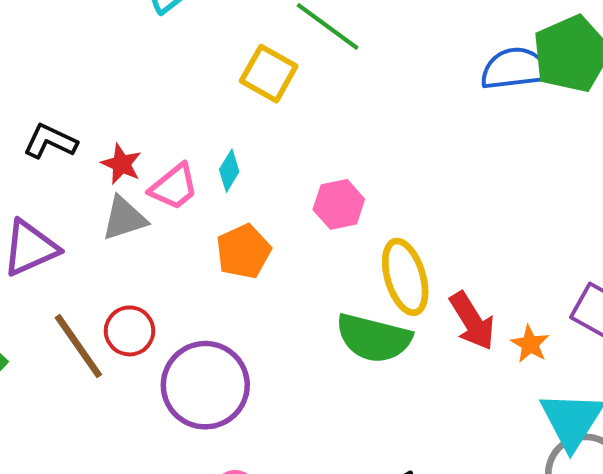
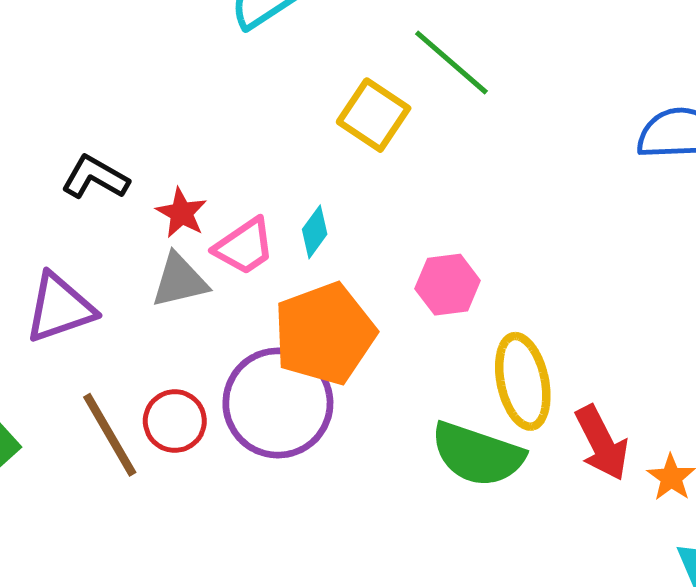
orange pentagon: (243, 251) -> (324, 334), size x1.5
purple circle: (205, 385) -> (278, 403), moved

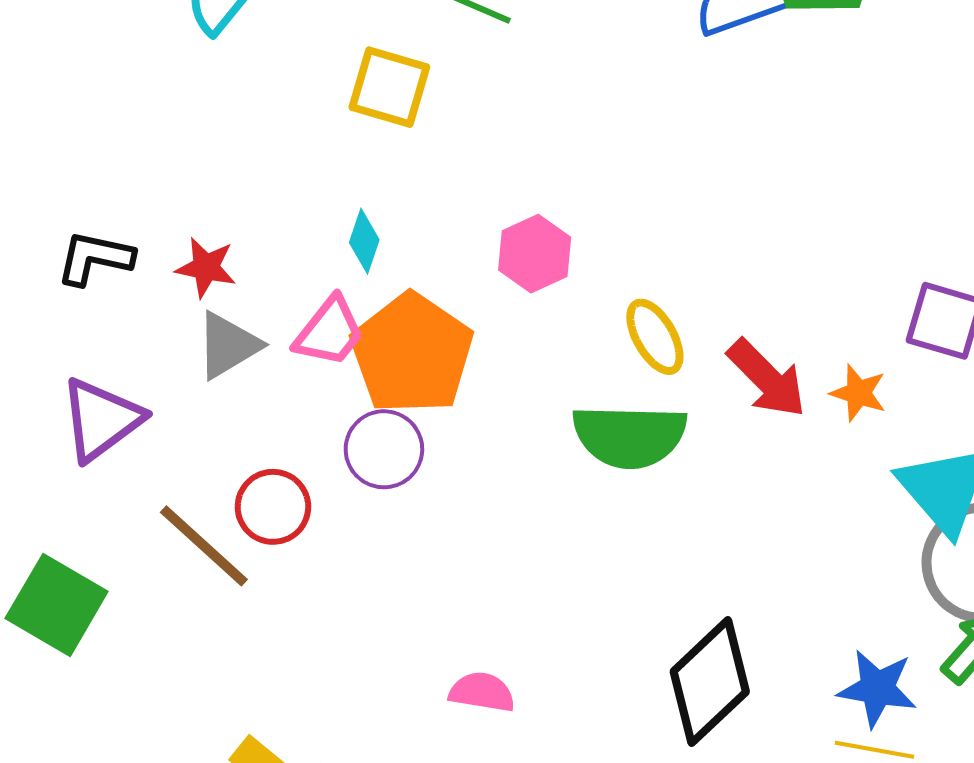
pink trapezoid: (244, 246) -> (329, 332), moved
yellow ellipse: (523, 381) -> (655, 337), size x0.7
purple circle: (278, 403) -> (384, 449), size x0.6

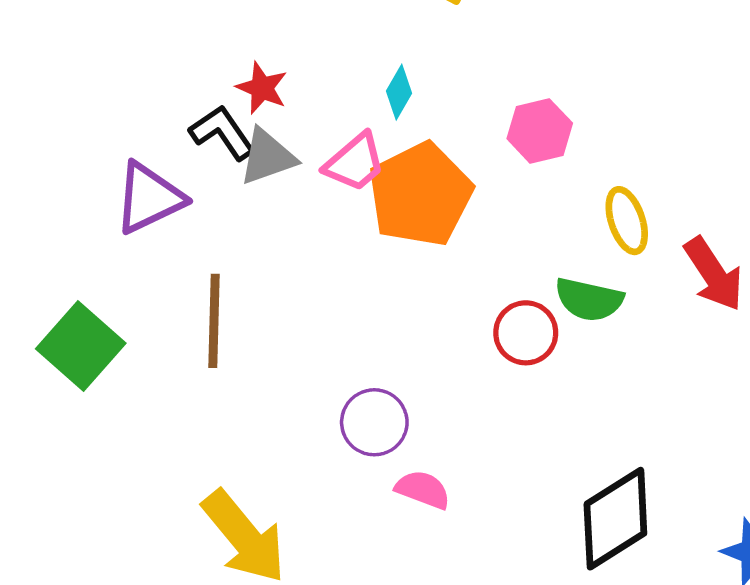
black L-shape: (95, 258) -> (222, 133), moved, turned 32
green semicircle: (630, 436) -> (589, 300), size x0.7
purple circle: (384, 449) -> (374, 422), moved
red circle: (273, 507) -> (526, 333), moved
brown line: (204, 546) -> (214, 321), turned 38

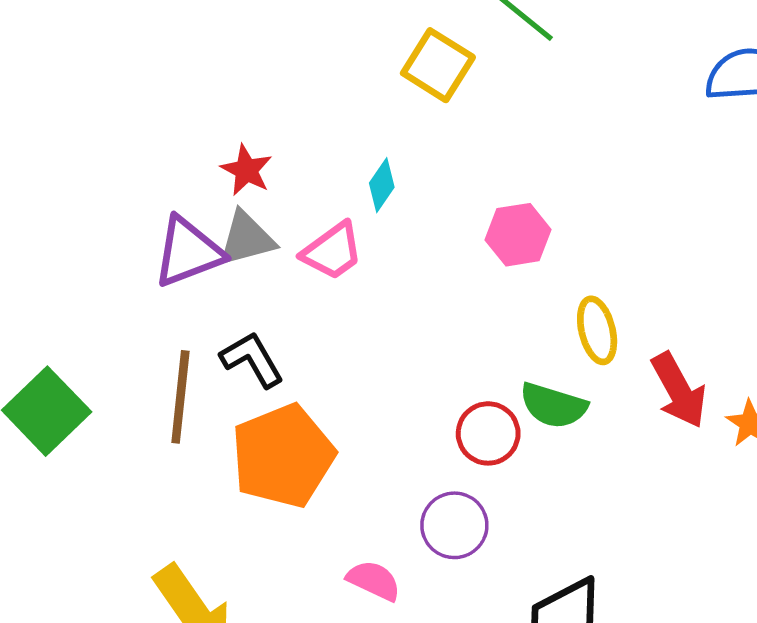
black L-shape: (222, 133) -> (252, 359), moved
orange pentagon: (420, 194) -> (283, 456), moved
purple triangle: (149, 198) -> (188, 252), moved
purple circle: (374, 422) -> (454, 525), moved

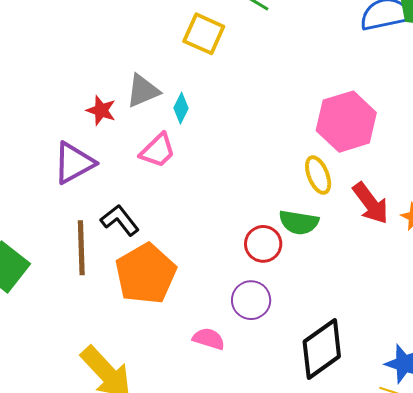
pink hexagon: (518, 235) -> (346, 122), moved, size x1.6
gray triangle: (246, 239) -> (143, 91), moved

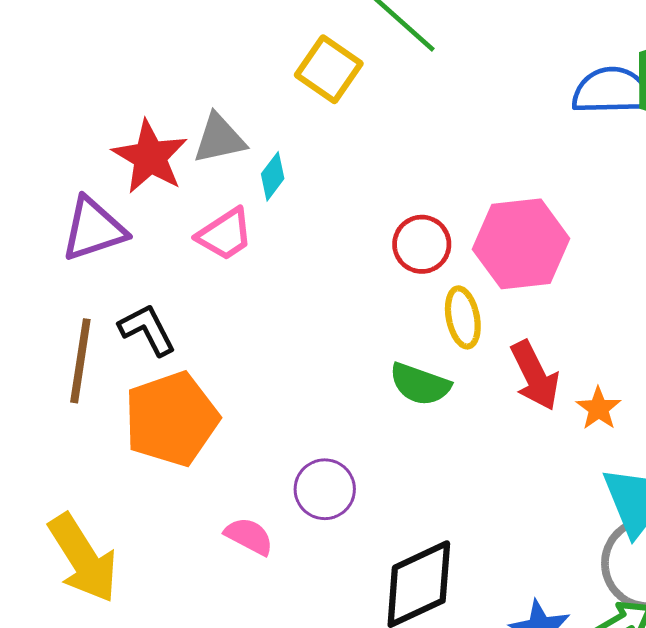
red star: (101, 110) -> (150, 157), size x1.6
red circle: (263, 244) -> (422, 244), moved

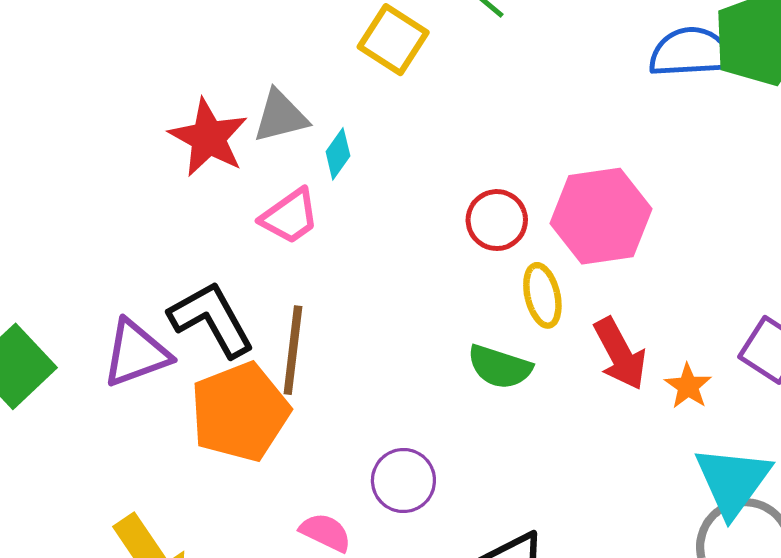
purple triangle: (93, 229) -> (136, 353), moved
black L-shape: (147, 330) -> (212, 319), size x1.4
brown line: (80, 361) -> (293, 350), moved

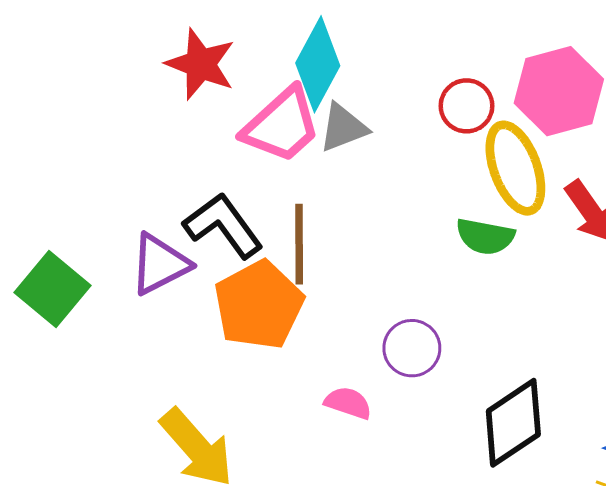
gray triangle: (280, 116) -> (343, 128), moved
cyan diamond: (338, 154) -> (318, 64), size x2.0
pink trapezoid: (290, 216) -> (282, 125), size x1.5
yellow ellipse: (542, 295) -> (515, 168), size x1.6

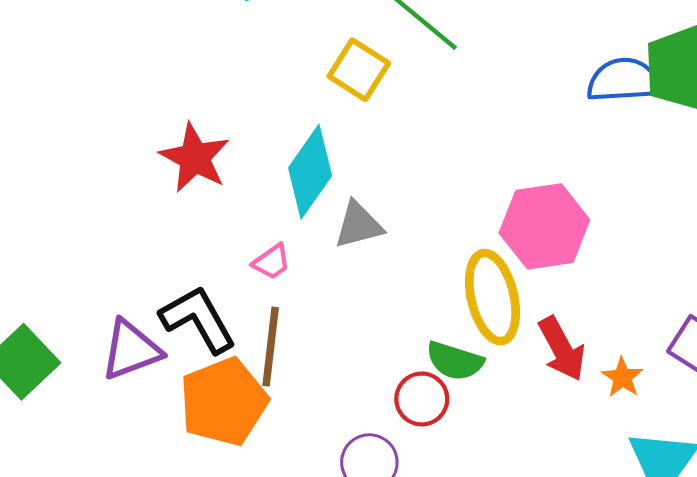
red circle: (466, 106) -> (422, 399), moved
pink trapezoid: (282, 125) -> (272, 262), moved, size x0.5
gray triangle: (343, 128) -> (359, 225), moved

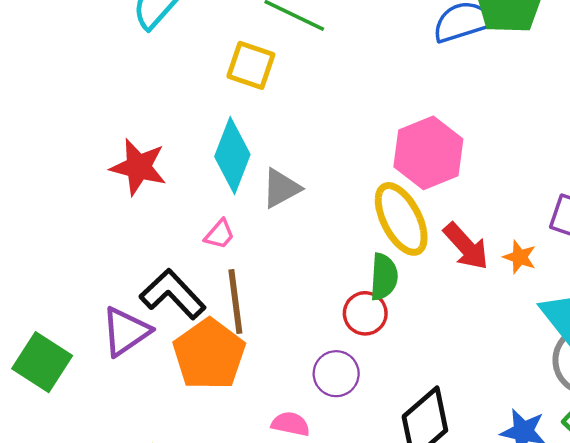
green semicircle: (455, 361) -> (384, 277), turned -90

